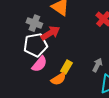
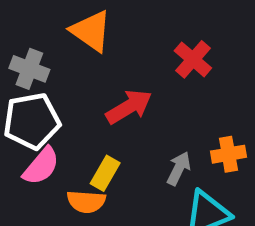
red arrow: (50, 33) -> (129, 107), moved
orange semicircle: (58, 79) -> (86, 202), turned 35

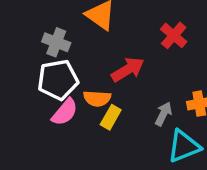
orange semicircle: (86, 202) -> (97, 98), moved

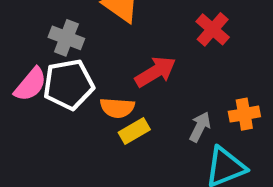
pink semicircle: (65, 112) -> (30, 84), moved
yellow rectangle: (111, 117) -> (134, 131), turned 30

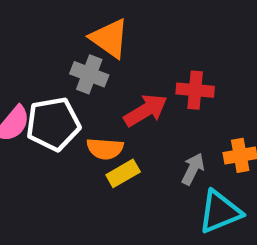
red cross: (213, 29) -> (195, 90), moved, turned -36
gray cross: (66, 38) -> (89, 74), moved

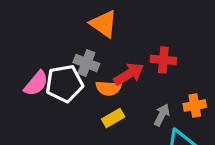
gray cross: (89, 74) -> (86, 63), moved
orange semicircle: (105, 149) -> (108, 88), moved

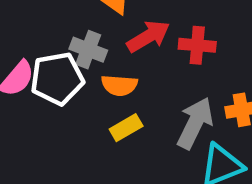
red arrow: (129, 74) -> (148, 36), moved
gray arrow: (162, 115) -> (195, 123), size x1.6

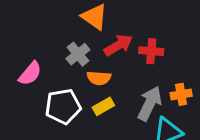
gray cross: (88, 50) -> (78, 54), turned 30
white pentagon: (57, 79) -> (63, 106), moved

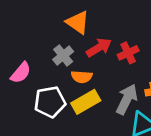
red cross: (151, 51) -> (128, 53), turned -30
yellow rectangle: (103, 106) -> (86, 102), size x1.5

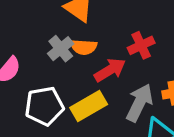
red arrow: (99, 48) -> (110, 70), moved
orange semicircle: (82, 77) -> (84, 47), moved

